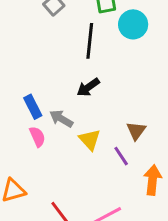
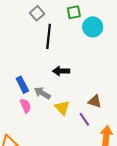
black line: (90, 41) -> (49, 36), moved
black arrow: (88, 87) -> (61, 71), turned 35
brown triangle: (136, 131) -> (95, 101), turned -48

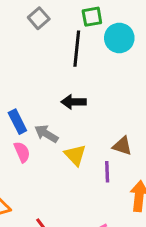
black line: (49, 36) -> (77, 49), moved
purple line: (84, 119) -> (107, 172), turned 32

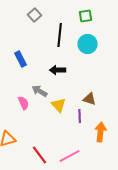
green square: (92, 17) -> (86, 16), moved
cyan circle: (119, 38) -> (88, 44), moved
blue rectangle: (17, 122) -> (21, 59), moved

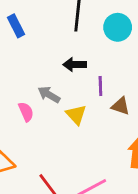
blue rectangle: (21, 59) -> (16, 26), moved
purple line: (80, 116) -> (100, 86), moved

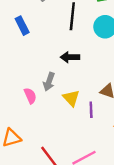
purple line: (100, 86) -> (91, 110), moved
gray arrow: (49, 95) -> (49, 82), turned -102

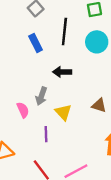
blue rectangle: (22, 26) -> (36, 43), moved
purple line: (91, 110) -> (46, 134), moved

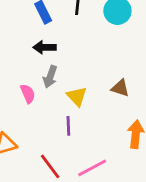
black arrow: (62, 72) -> (45, 47), moved
purple line: (46, 134) -> (68, 126), moved

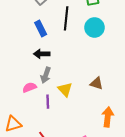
pink semicircle: (28, 94) -> (29, 87), turned -88
purple line: (68, 126) -> (48, 102), moved

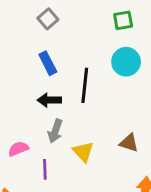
black line: (66, 18) -> (85, 85), moved
pink semicircle: (29, 87) -> (18, 149), moved
purple line: (48, 102) -> (45, 169), moved

